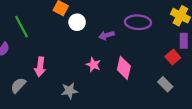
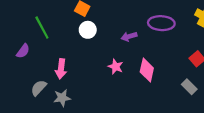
white circle: (77, 22) -> (88, 30), moved
gray star: (69, 91) -> (62, 98), moved

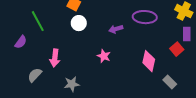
pink diamond: (147, 70) -> (149, 61), moved
gray rectangle: (189, 87) -> (170, 82), moved
gray star: (62, 98) -> (72, 84), moved

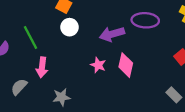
green line: (38, 21) -> (30, 37), moved
purple arrow: (116, 29) -> (112, 34), size x1.5
pink diamond: (149, 61) -> (126, 65), moved

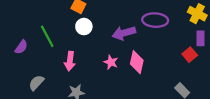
pink arrow: (42, 67) -> (70, 61), moved

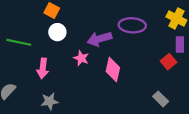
green line: (47, 36) -> (19, 42), turned -50
pink star: (111, 62) -> (81, 58), moved

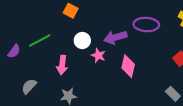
white circle: (57, 32) -> (82, 41), moved
green line: (19, 42) -> (40, 41), turned -40

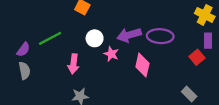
purple ellipse: (146, 25) -> (160, 36), moved
gray semicircle: (29, 86) -> (24, 71), moved, turned 126

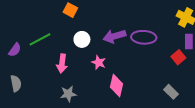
pink star: (111, 54) -> (99, 62), moved
pink diamond: (142, 65) -> (116, 86), moved
gray semicircle: (24, 71) -> (16, 83), moved

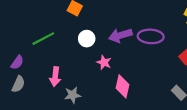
purple semicircle: (15, 50) -> (17, 62), moved
pink arrow: (62, 63) -> (55, 77), moved
gray semicircle: (16, 83) -> (18, 84), turned 35

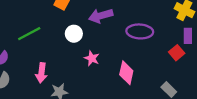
purple arrow: (120, 35) -> (101, 16), moved
pink diamond: (122, 86) -> (126, 73), moved

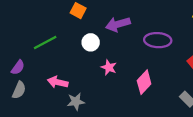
pink arrow: (41, 73) -> (58, 82), turned 96
pink diamond: (126, 73) -> (144, 82), turned 30

